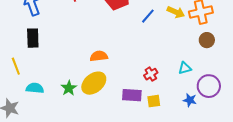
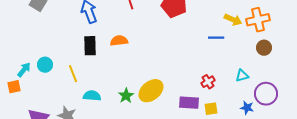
blue line: (148, 16) -> (216, 38), moved, turned 49
orange semicircle: (99, 56) -> (119, 41), moved

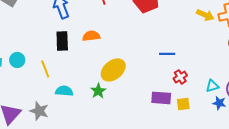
blue line: (216, 38) -> (167, 54), moved
cyan triangle: (242, 76) -> (212, 86), moved
yellow ellipse: (151, 91) -> (113, 70), moved

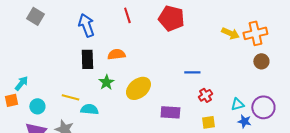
cyan circle: (17, 60) -> (37, 106), moved
yellow line: (45, 69) -> (70, 97), moved, turned -54
green star: (98, 91) -> (106, 82), moved
purple rectangle: (161, 98) -> (170, 112), moved

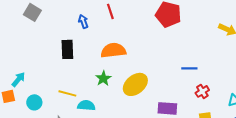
red line: (127, 15) -> (110, 11), moved
blue arrow: (86, 25) -> (83, 21), size x0.6
orange semicircle: (116, 54) -> (113, 50), size x1.4
black rectangle: (87, 59) -> (67, 49), moved

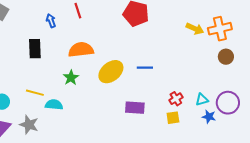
blue line: (189, 68) -> (145, 68), moved
yellow ellipse: (135, 84) -> (111, 72), moved
red cross: (202, 91) -> (176, 99), moved

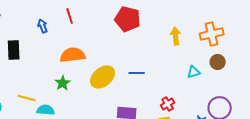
yellow arrow: (195, 29) -> (176, 36), moved, turned -120
black rectangle: (35, 49) -> (14, 50), moved
cyan triangle: (202, 100) -> (194, 72), moved

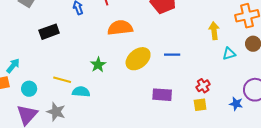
yellow arrow: (176, 36) -> (214, 31), moved
black rectangle: (14, 50) -> (49, 32), turned 72
orange semicircle: (73, 55) -> (120, 28), moved

